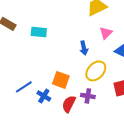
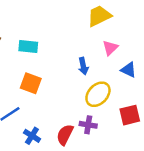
orange square: (61, 80) -> (31, 83), moved
blue cross: (44, 96) -> (32, 136), moved

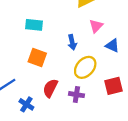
cyan rectangle: (28, 47) -> (34, 25), moved
orange square: (31, 83) -> (37, 58), moved
red semicircle: (65, 135) -> (50, 88), moved

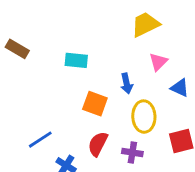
orange square: (37, 58) -> (95, 104), moved
yellow ellipse: (85, 67) -> (144, 117), turned -45

